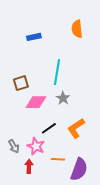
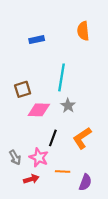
black line: (49, 128) -> (53, 138), turned -35
red arrow: (29, 166) -> (31, 179), turned 72
purple semicircle: (79, 169) -> (85, 182), size x0.7

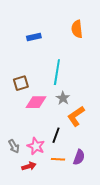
black line: (53, 138) -> (56, 135), moved
orange L-shape: (82, 138) -> (76, 116), moved
purple semicircle: (85, 182) -> (79, 157), moved

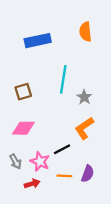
blue rectangle: (34, 37) -> (38, 41), size x1.6
gray star: (63, 98) -> (84, 97), moved
pink diamond: (36, 102) -> (23, 128), moved
black line: (56, 135) -> (62, 149), turned 42

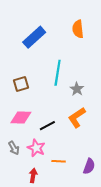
blue rectangle: (38, 41) -> (34, 37), turned -30
black line: (62, 149) -> (47, 126), moved
purple semicircle: (88, 174) -> (89, 166), moved
red arrow: (32, 184) -> (33, 175), moved, turned -64

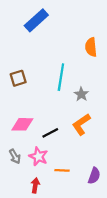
orange semicircle: (78, 29) -> (91, 47), moved
blue rectangle: (34, 37) -> (36, 20), moved
brown square: (21, 84) -> (18, 78), moved

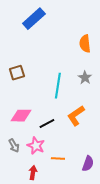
cyan line: (61, 77) -> (58, 86), moved
gray star: (81, 94) -> (85, 78), moved

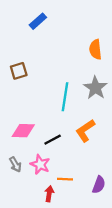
blue rectangle: (34, 19) -> (38, 21), size x0.7
brown square: (17, 73) -> (19, 71), moved
gray star: (85, 78) -> (95, 88), size x1.5
red arrow: (33, 173) -> (49, 194), moved

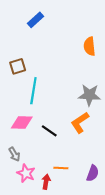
gray star: (95, 88) -> (89, 95), moved, turned -30
cyan line: (65, 97) -> (33, 91), moved
black line: (53, 140) -> (49, 131), turned 63
pink star: (40, 164) -> (26, 173), moved

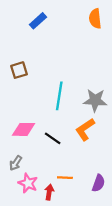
orange semicircle: (89, 46) -> (95, 19), moved
cyan line: (33, 91) -> (59, 96), moved
gray arrow: (14, 154) -> (16, 163), turned 64

